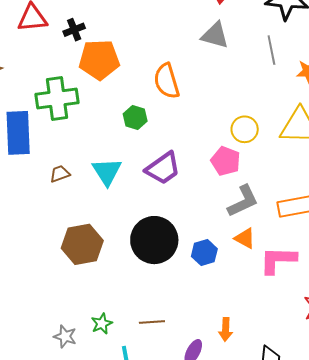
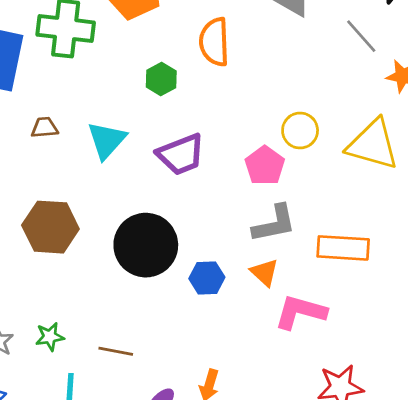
gray line: (271, 50) -> (361, 36), turned -44

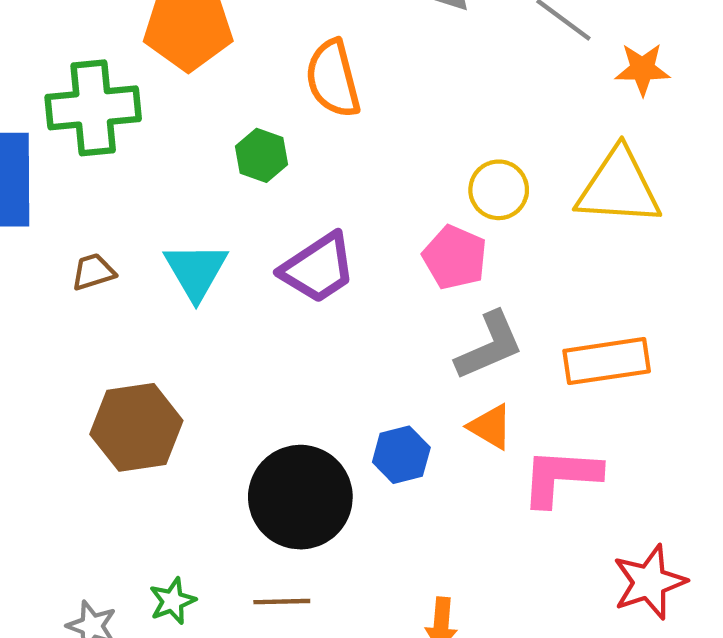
black circle: (146, 245) -> (300, 497), moved

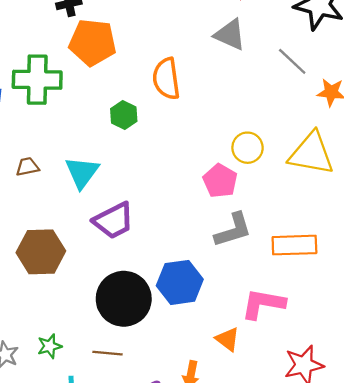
purple trapezoid: (318, 268) -> (114, 221), moved
orange triangle: (490, 427) -> (228, 339), moved
blue hexagon: (401, 455) -> (180, 282), size x1.5

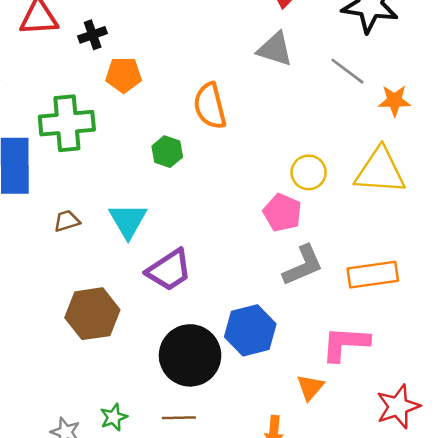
orange pentagon: (93, 42) -> (124, 75), size x0.7
orange triangle: (228, 339) -> (310, 387), turned 40

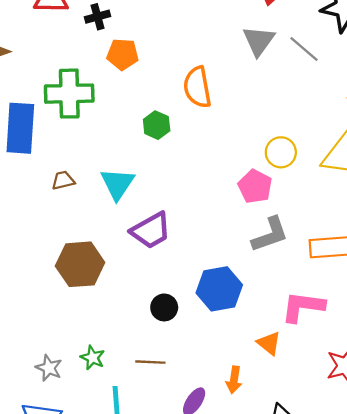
gray triangle: (275, 49) -> (259, 41), turned 44
gray line: (347, 71) -> (304, 49), moved
black circle: (190, 355) -> (164, 307), size x0.5
orange triangle: (310, 387) -> (269, 343), turned -36
green star: (114, 417) -> (93, 358), turned -30

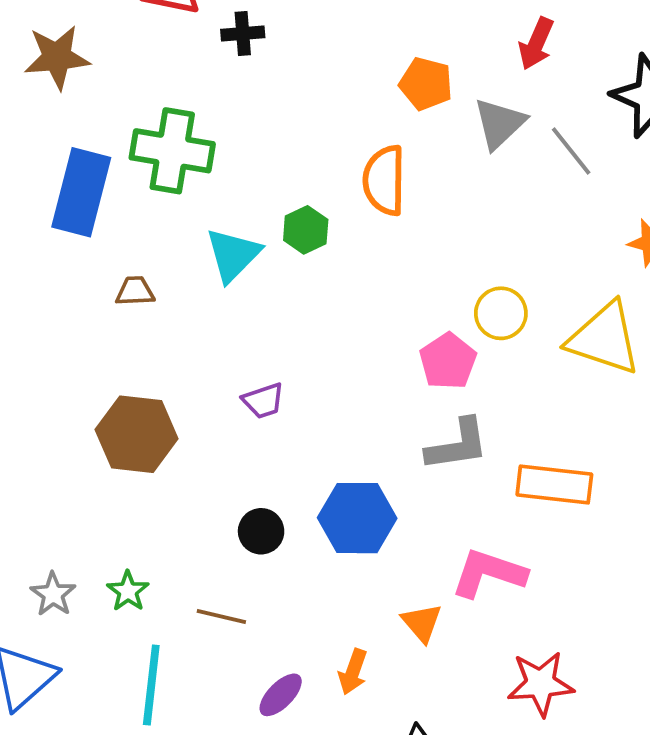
orange pentagon: (123, 54) -> (426, 84), moved
cyan triangle: (117, 184) -> (233, 255), moved
purple trapezoid: (151, 230) -> (263, 401), size x0.6

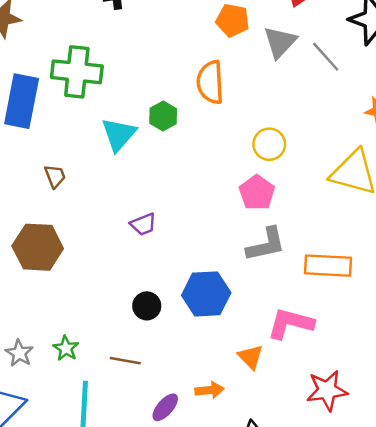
brown trapezoid: (135, 291) -> (55, 176), moved, turned 75
yellow circle: (501, 313) -> (269, 144), moved
brown hexagon: (137, 434) -> (38, 247), moved
orange arrow: (353, 672) -> (209, 390), turned -112

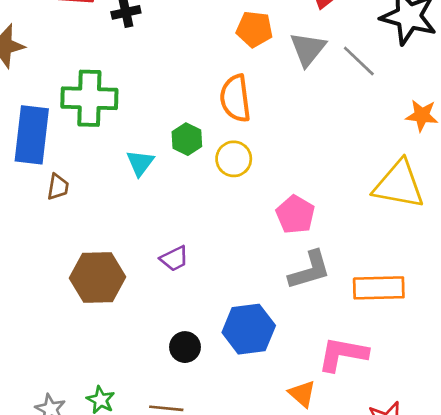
cyan triangle: (119, 134) -> (140, 163), size x0.7
yellow circle: (269, 144) -> (234, 159), moved
brown trapezoid: (55, 176) -> (58, 187), moved, turned 35
brown hexagon: (38, 247) -> (97, 277), moved

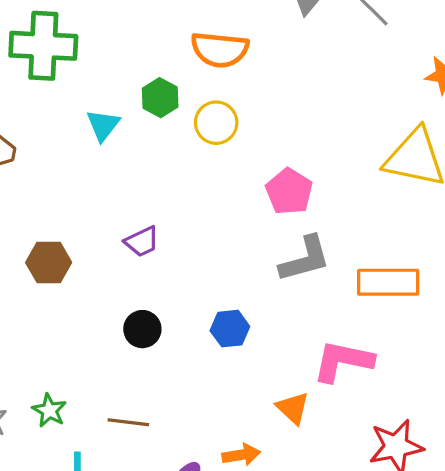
orange semicircle: (235, 98) -> (220, 50), turned -78
brown hexagon: (97, 277) -> (49, 262), size x0.7
blue hexagon: (249, 329) -> (230, 329), size x0.6
black circle: (185, 347) -> (142, 329), moved

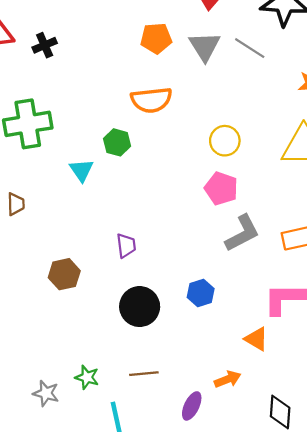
yellow circle: (216, 123) -> (225, 141), moved
purple trapezoid: (142, 242) -> (126, 246), turned -60
black circle: (142, 329) -> (140, 307), size x1.5

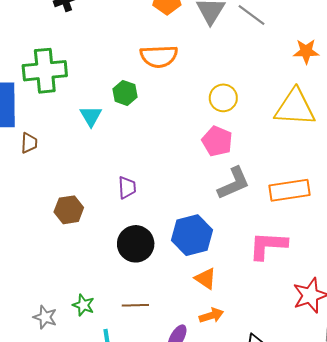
blue hexagon: (201, 293) -> (192, 235), size x1.6
orange triangle: (256, 339) -> (206, 279), moved

